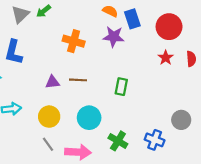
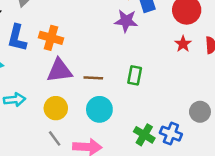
orange cross: (74, 41) -> (51, 38), moved
brown line: (78, 80) -> (93, 78), moved
purple triangle: (52, 82) -> (59, 71), size x1.6
green cross: (118, 141) -> (144, 135), moved

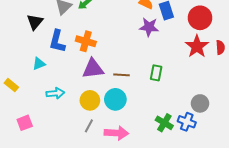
red star: (183, 44) -> (197, 46), size x1.6
cyan circle: (99, 109) -> (115, 99), moved
gray circle: (200, 112) -> (200, 103), moved
gray line: (55, 138) -> (89, 126), turned 64

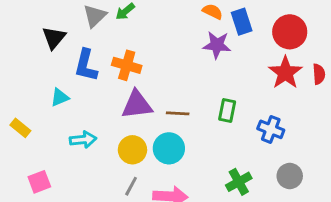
gray circle: (200, 103) -> (290, 176), moved
blue cross: (187, 122) -> (271, 129), moved
green cross: (164, 123) -> (239, 182), turned 30

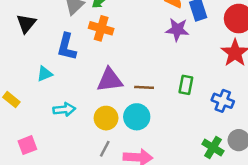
black triangle: (54, 38) -> (26, 23), moved
orange cross: (127, 65) -> (101, 28), moved
green cross: (239, 182) -> (213, 148), moved, turned -30

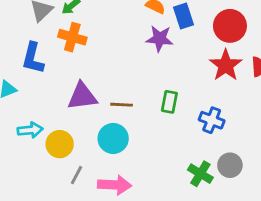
yellow circle: (106, 118) -> (60, 144), moved

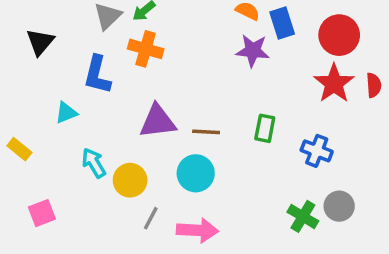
cyan arrow: (30, 130) -> (94, 163), turned -115

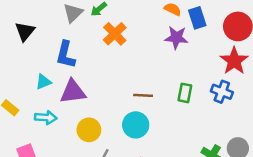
orange cross: (146, 49) -> (115, 34), moved, turned 30
purple triangle: (158, 121) -> (73, 92), moved
blue cross: (317, 151) -> (222, 92), moved
cyan arrow: (94, 163) -> (46, 118), moved, turned 125

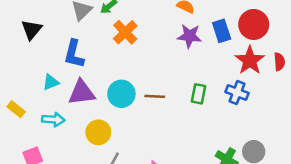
blue rectangle: (197, 18) -> (222, 31), moved
cyan circle: (136, 125) -> (121, 94), moved

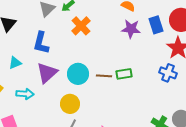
cyan triangle: (51, 82) -> (15, 63), moved
purple triangle: (82, 93) -> (47, 73), turned -35
green rectangle: (198, 94) -> (124, 74), moved, turned 70
yellow circle: (98, 132) -> (70, 104), moved

